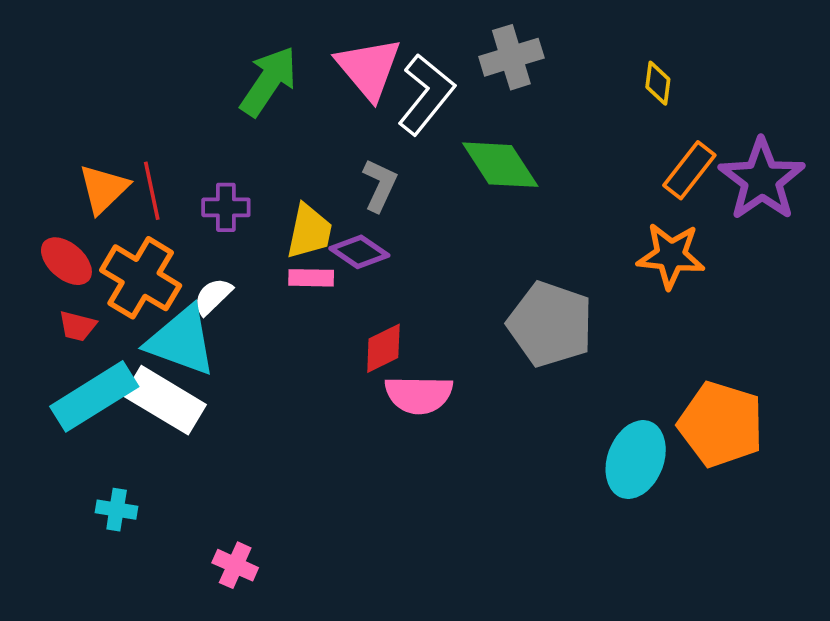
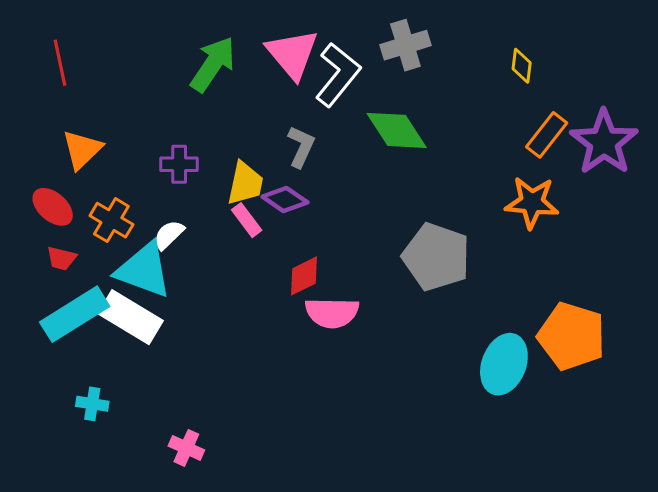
red line: (152, 191) -> (60, 63), moved
orange cross: (141, 278) -> (111, 220), size x0.7
pink rectangle: (311, 278) -> (247, 220), turned 52

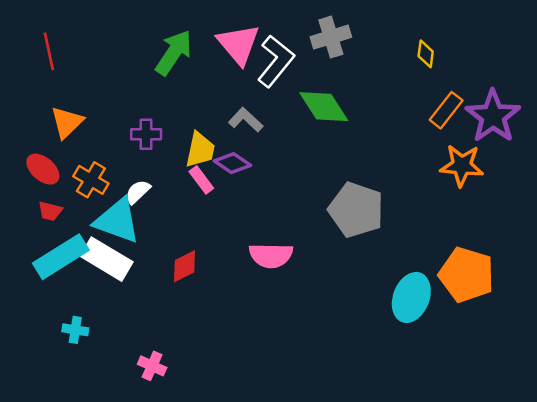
gray L-shape: (301, 147) -> (246, 120), turned -72
orange star: (532, 202) -> (462, 165), moved
red diamond: (304, 276) -> (184, 266), moved

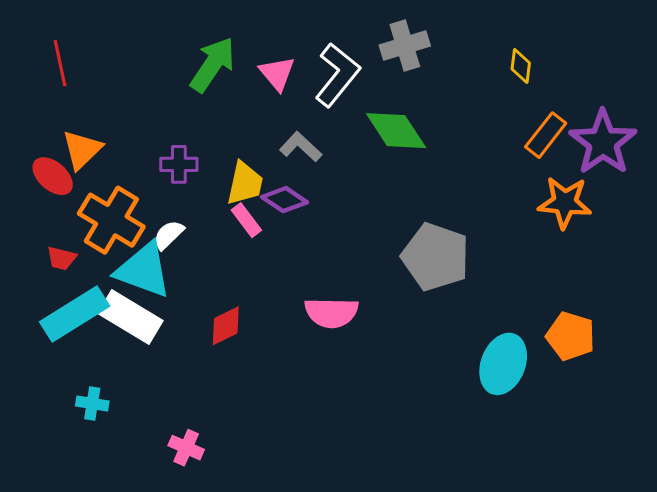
pink triangle: (238, 44) -> (277, 73), moved, size x0.7
red ellipse: (43, 169) -> (53, 176), moved
orange cross: (91, 180) -> (111, 220), size x1.5
orange pentagon: (467, 275) -> (571, 336), size x0.7

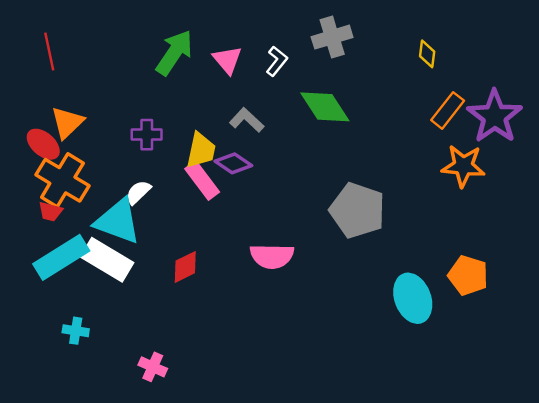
white L-shape: (337, 75) -> (277, 61), size x0.6
orange cross: (111, 220) -> (62, 180), moved
pink rectangle: (246, 220) -> (202, 180), size x1.4
cyan ellipse: (503, 364) -> (413, 298), turned -42

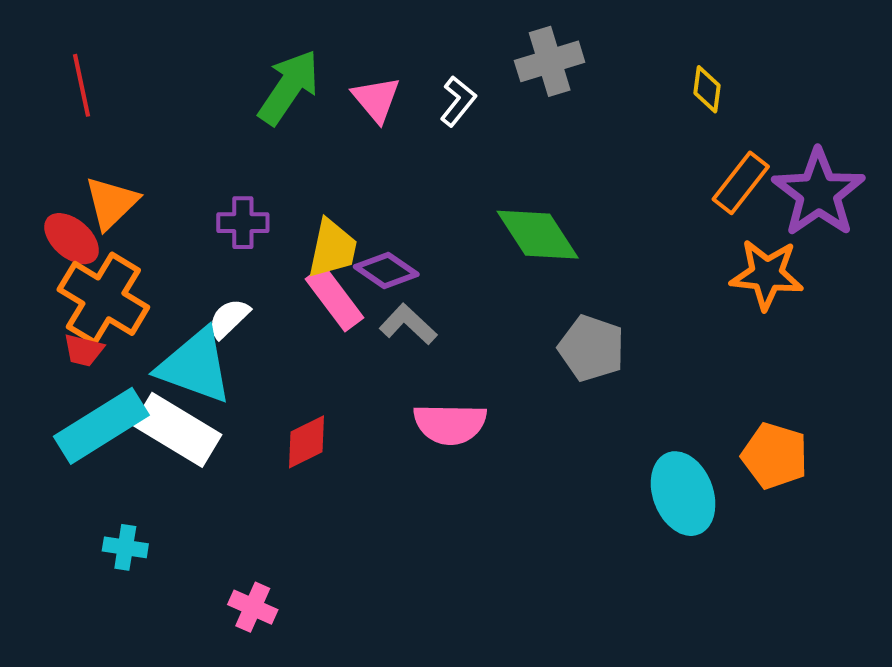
green diamond: (325, 107) -> (538, 235), moved
gray L-shape: (247, 120) -> (408, 324), moved
gray pentagon: (357, 210) -> (591, 348), size x0.7

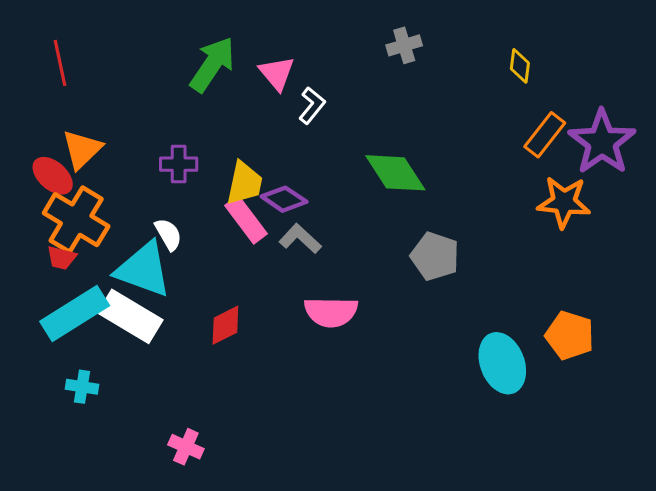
gray cross: (550, 61) -> (404, 45), size x0.7
white L-shape: (458, 101) -> (312, 105), moved
white semicircle: (229, 318) -> (168, 234), turned 104
cyan cross: (125, 547) -> (82, 387), moved

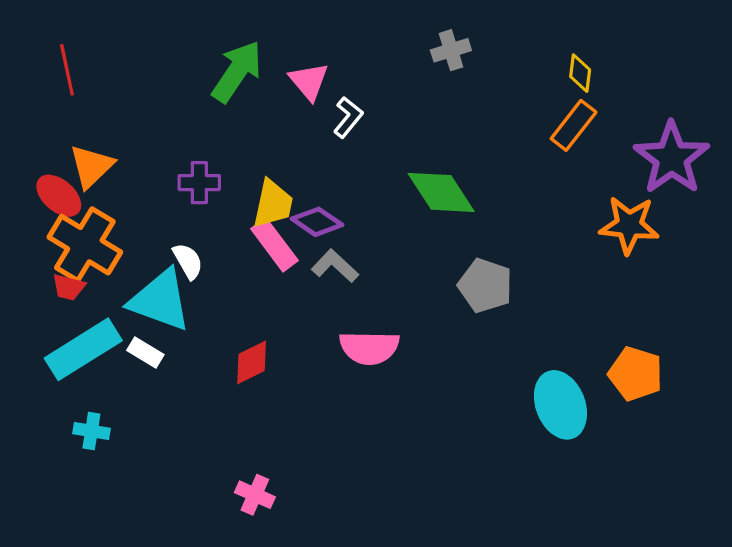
orange rectangle: (545, 135) -> (574, 125), moved
white rectangle: (130, 316) -> (145, 353), size x0.5
pink cross: (186, 447) -> (255, 495), moved

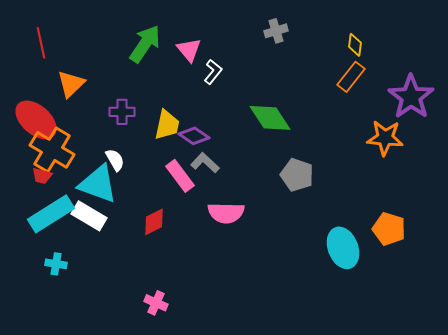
orange triangle: (91, 166) -> (71, 84), moved
red ellipse: (59, 196) -> (36, 120), size x1.5
pink rectangle: (274, 245) -> (180, 176), moved
white rectangle: (145, 353) -> (89, 216), size x1.6

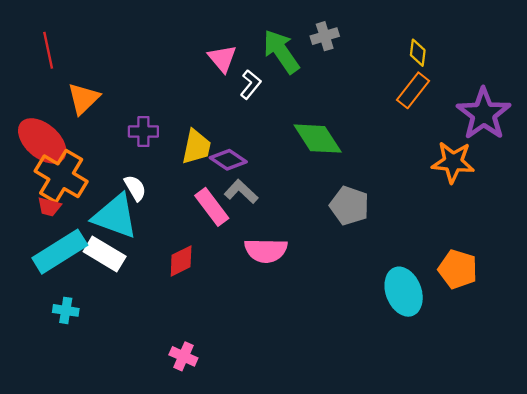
green arrow: (145, 44) -> (281, 51), moved, turned -69

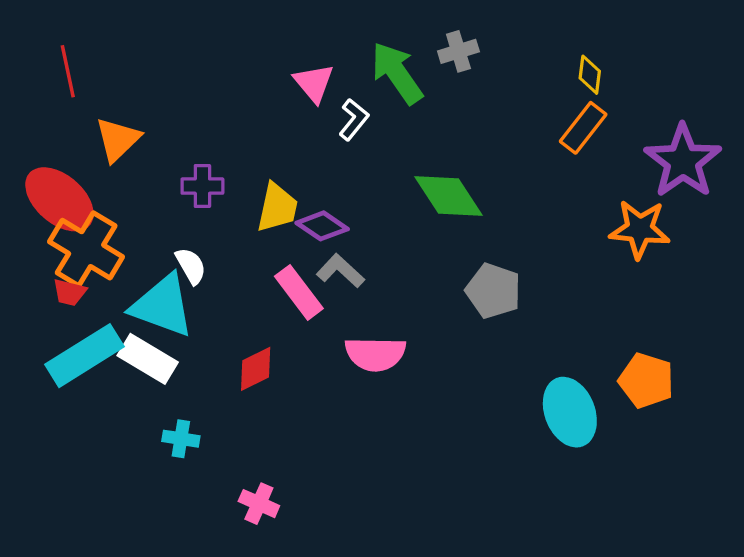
cyan cross: (66, 310) -> (181, 439), moved

